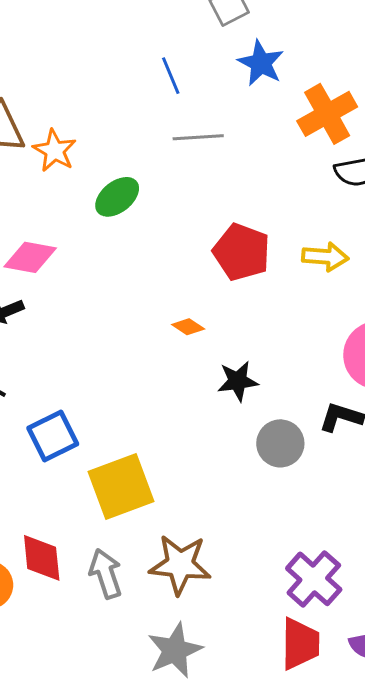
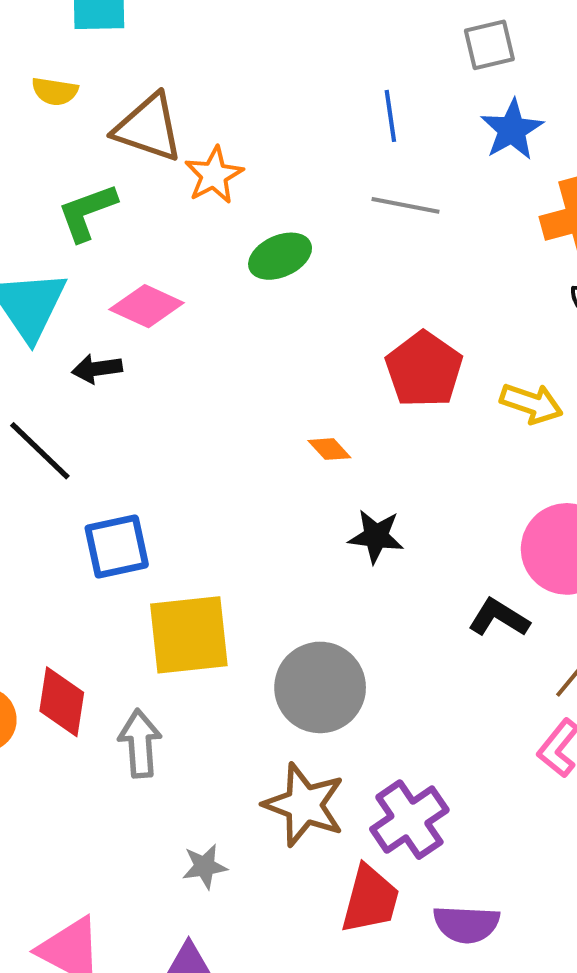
gray circle: (280, 443) -> (320, 687), moved, size x1.4
brown star: (180, 565) -> (304, 805), moved
gray star: (175, 650) -> (205, 866), size x0.6

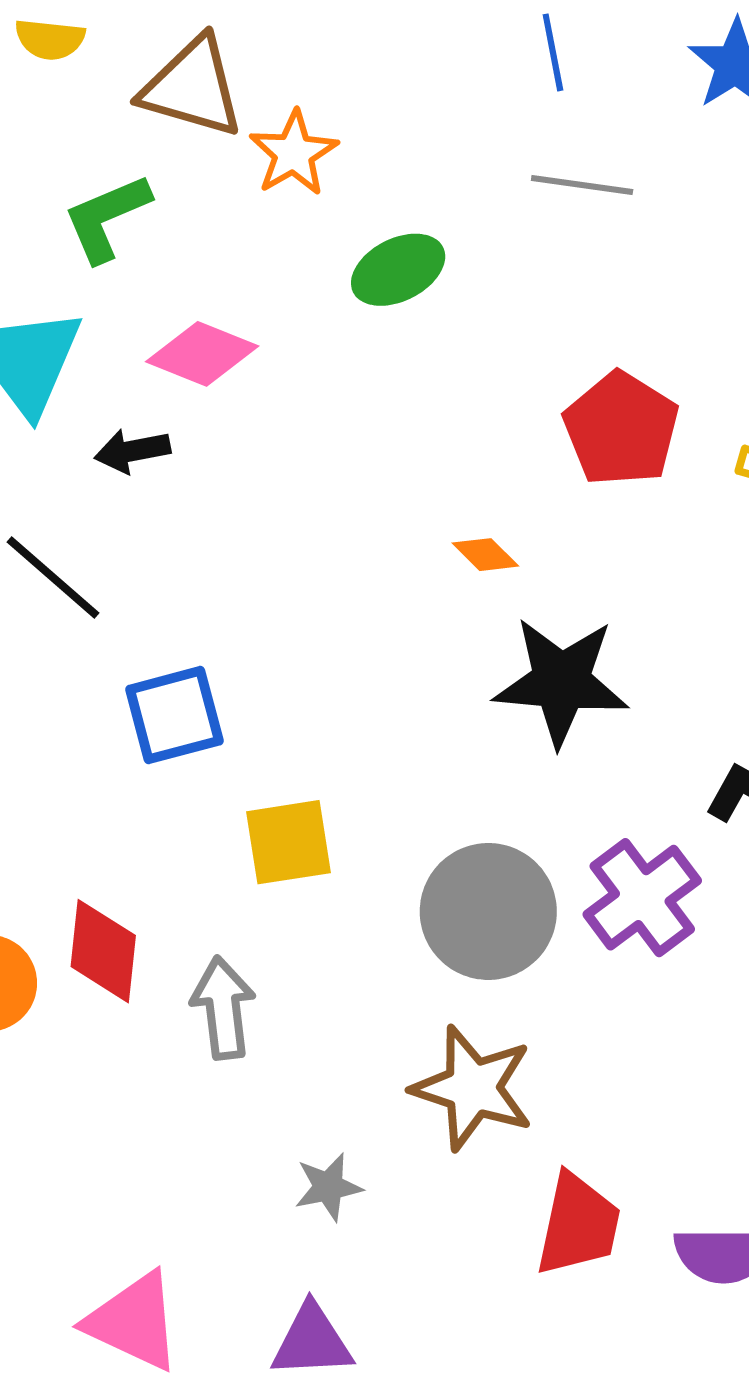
black star: (376, 536) -> (561, 682), size x1.6
yellow square: (189, 635) -> (288, 842), size x0.7
purple cross: (409, 820) -> (642, 898), moved

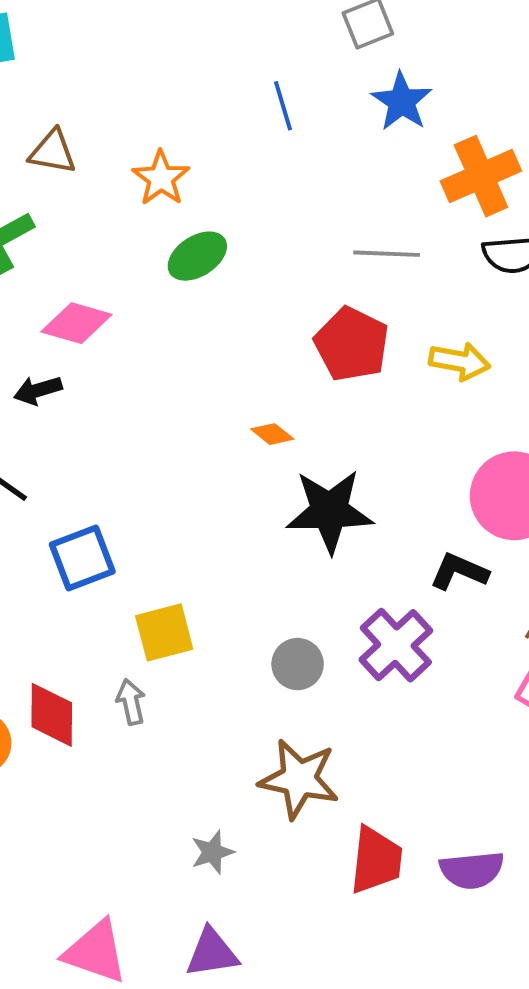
brown triangle: (192, 87) -> (53, 152), size x0.7
orange star: (294, 153) -> (161, 178), moved
gray line: (582, 185) -> (387, 254), moved
gray circle: (488, 911) -> (298, 664), size x0.6
gray arrow: (223, 1008) -> (131, 702), moved, size x0.7

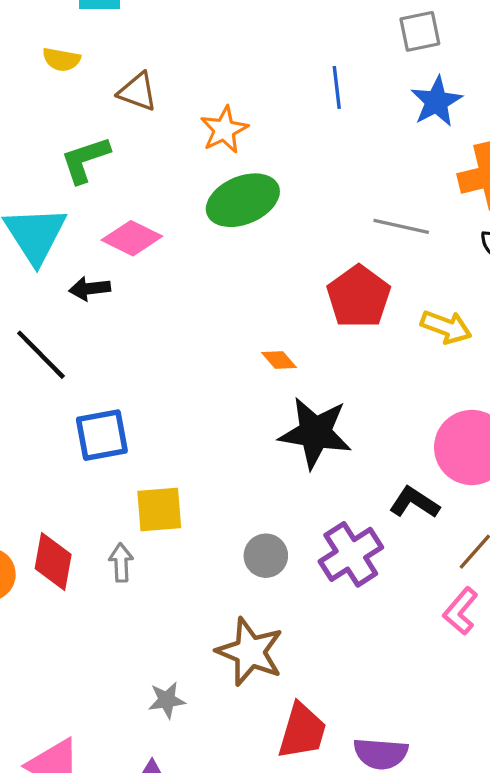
green ellipse: (197, 256) -> (243, 200), size x1.4

